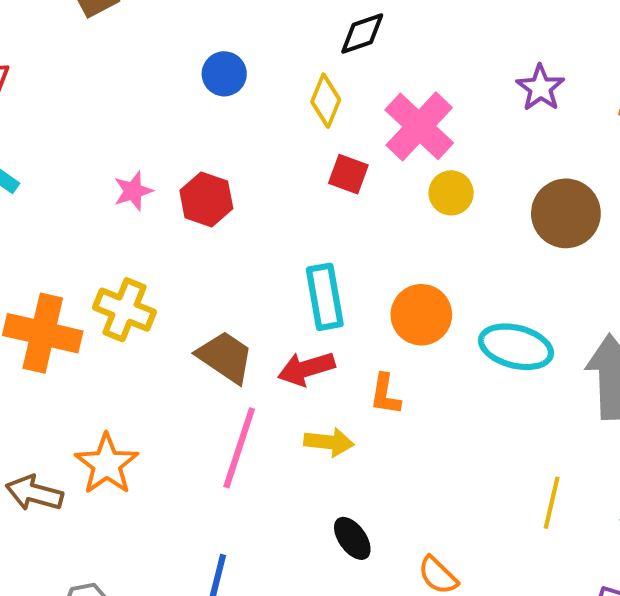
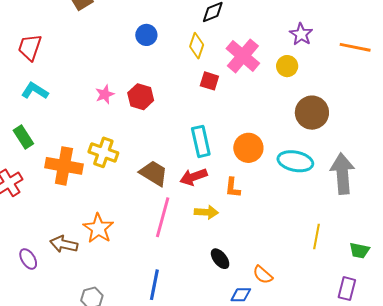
yellow circle: (451, 193) -> (287, 66), moved
brown circle: (566, 213) -> (312, 113), moved

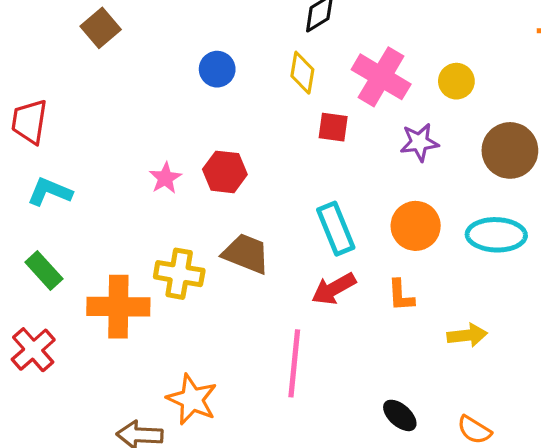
purple star: (301, 34) -> (419, 142), moved, turned -30
brown trapezoid: (154, 173) -> (246, 254), moved
yellow arrow: (206, 212) -> (467, 335), moved

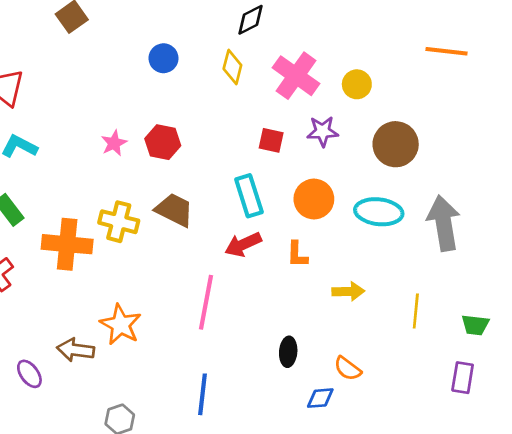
red square: (333, 127) -> (271, 140), moved
black ellipse: (400, 415) -> (288, 352), turned 48

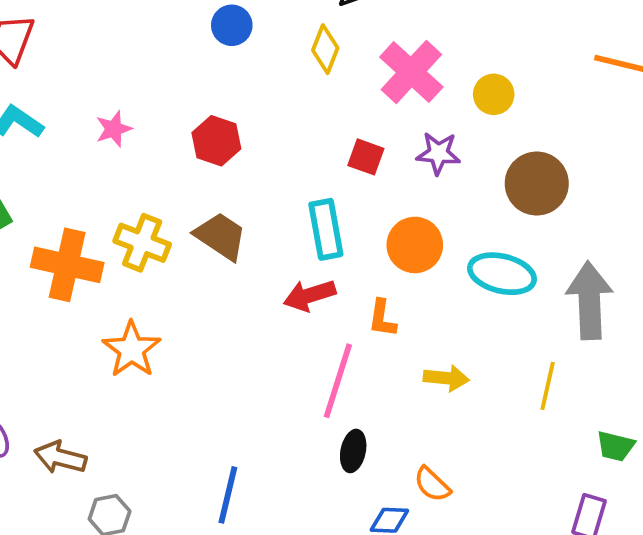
pink star: (114, 143) -> (114, 129), moved
pink line: (206, 302) -> (338, 381), moved
yellow line: (416, 311) -> (548, 386), moved
orange star: (121, 325) -> (132, 349), moved
brown arrow: (76, 350) -> (60, 457), moved

